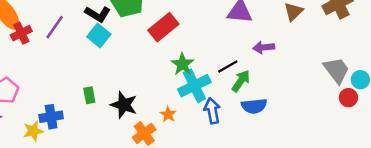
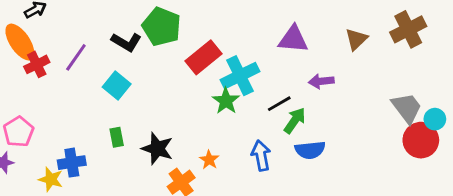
cyan square: (99, 36) -> (117, 85), moved
cyan cross: (194, 86) -> (240, 76), moved
red circle: (348, 98) -> (421, 140), size x1.6
yellow star: (33, 131) -> (51, 179), turned 30

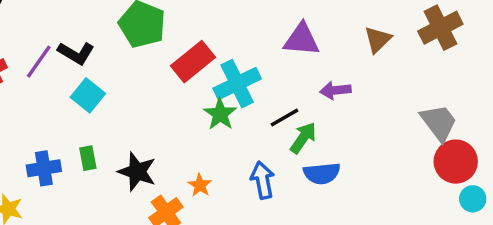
black L-shape: (126, 42) -> (76, 53), moved
cyan circle: (435, 119) -> (473, 199), moved
blue cross: (72, 163) -> (44, 168), moved

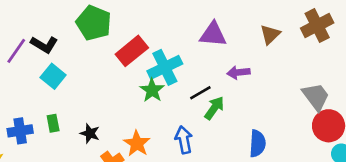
black star: (137, 172) -> (90, 133), size x0.7
blue semicircle: (322, 173) -> (257, 144), moved, turned -80
orange star: (200, 185) -> (137, 144), size x1.5

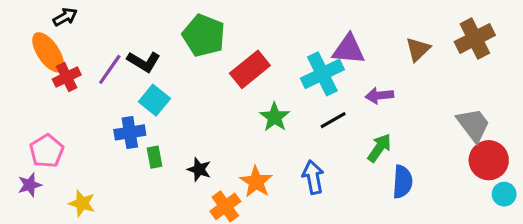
cyan cross: (165, 67) -> (322, 74), moved
green arrow: (214, 108) -> (379, 148), moved
blue cross: (20, 131) -> (130, 132), moved

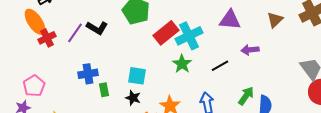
cyan cross: (322, 74) -> (189, 36), moved
cyan square: (154, 100) -> (137, 76), moved, turned -30
green arrow: (379, 148) -> (246, 96), moved

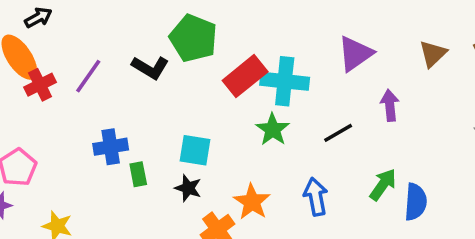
purple triangle: (230, 20) -> (355, 54), turned -40
black L-shape: (97, 28) -> (150, 67), moved
cyan cross: (189, 36) -> (285, 81), turned 32
purple arrow: (250, 50) -> (390, 105), turned 90

